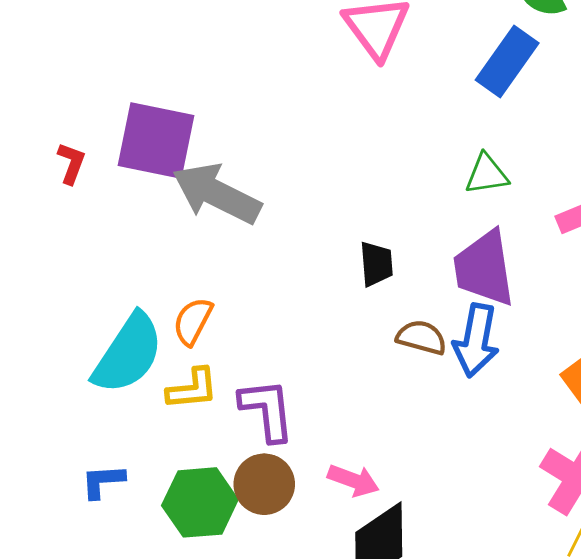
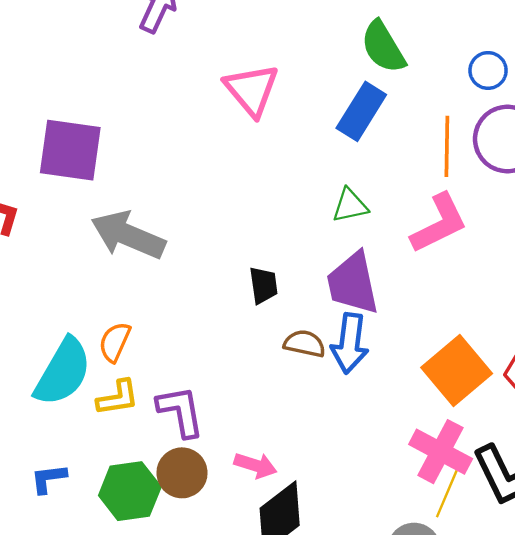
purple square: (156, 141) -> (70, 150), moved

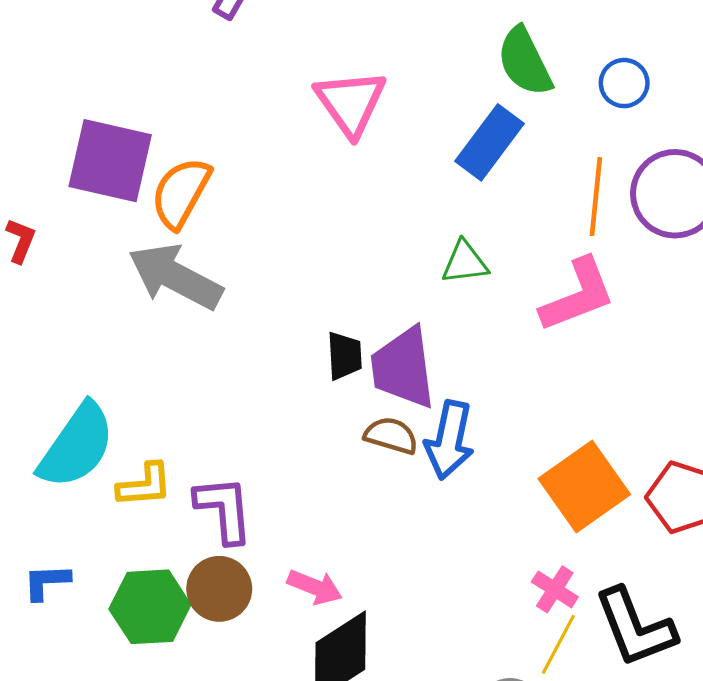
blue circle: (488, 70) -> (624, 83), moved
purple trapezoid: (353, 283) -> (403, 368), moved
orange semicircle: (115, 342) -> (181, 193), moved, size x1.4
pink cross: (441, 452) -> (555, 589), size x0.6

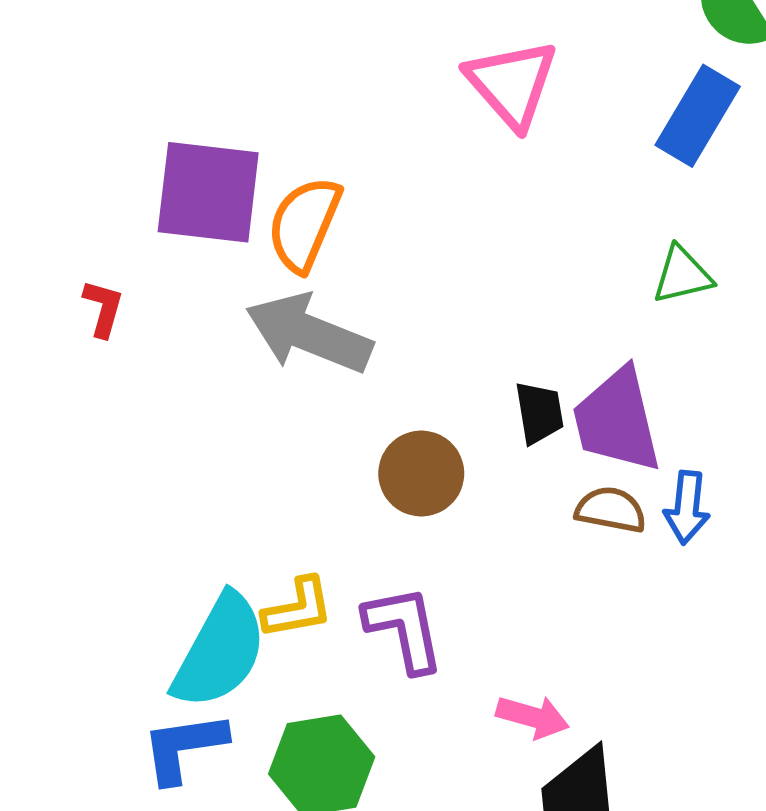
blue arrow: (449, 440) -> (687, 508), size x0.7
cyan semicircle: (77, 446) -> (220, 651), moved
blue L-shape: (46, 582) -> (184, 747), size x1.4
brown circle: (219, 589) -> (421, 474), moved

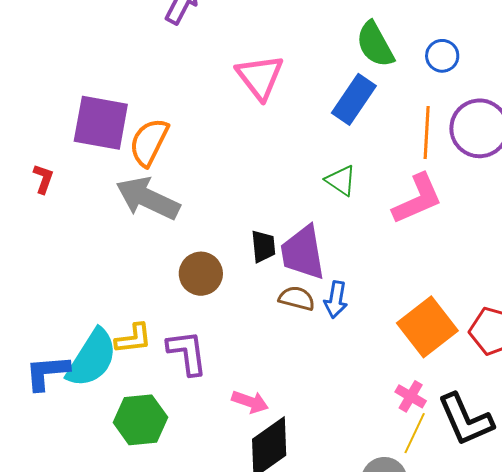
green triangle: (682, 275) -> (341, 180), turned 44
blue L-shape: (184, 747) -> (47, 372), moved

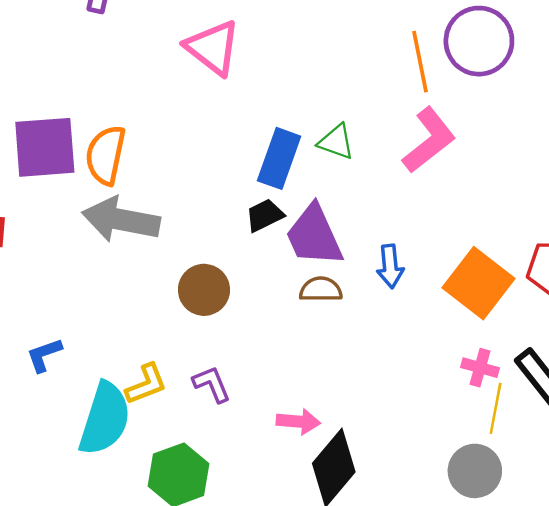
blue rectangle: (354, 99) -> (279, 158), moved
black trapezoid: (263, 246) -> (265, 215), moved, turned -96
blue arrow: (336, 300) -> (390, 266), moved
purple L-shape: (187, 353) -> (212, 384), size x0.7
blue L-shape: (47, 372) -> (44, 355), moved, size x0.7

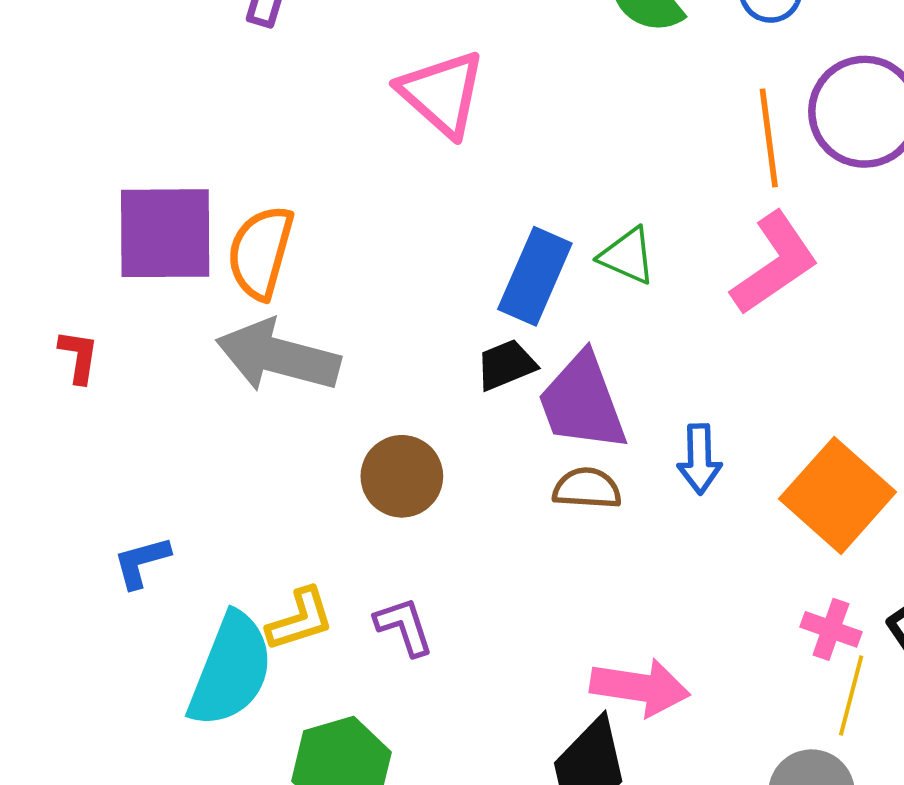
pink arrow: (298, 422) -> (640, 687), moved, size x1.4

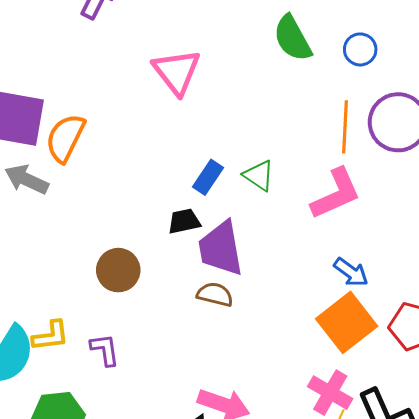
blue rectangle: (535, 276) -> (208, 177), size x0.7
gray arrow: (278, 356) -> (27, 179), moved, size x0.7
blue arrow: (699, 459) -> (351, 272), moved, turned -63
pink cross: (831, 629) -> (330, 393), size x1.4

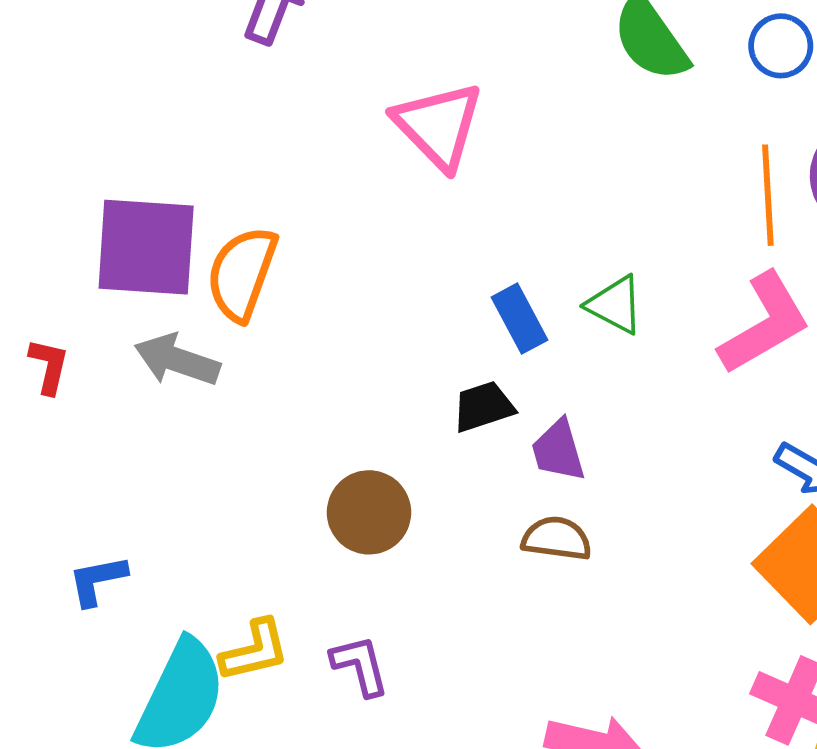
blue rectangle: (208, 177) -> (519, 319), turned -56
purple trapezoid: (221, 248) -> (558, 450), size x0.6

